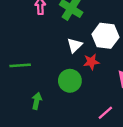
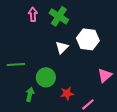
red star: (91, 62) -> (67, 93), moved
green circle: (70, 81) -> (46, 77), moved

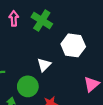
white triangle: (62, 47) -> (44, 65), moved

